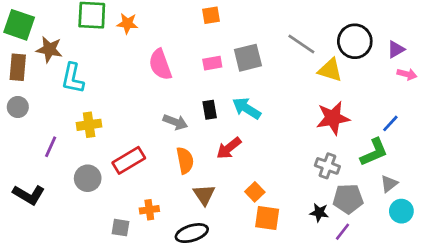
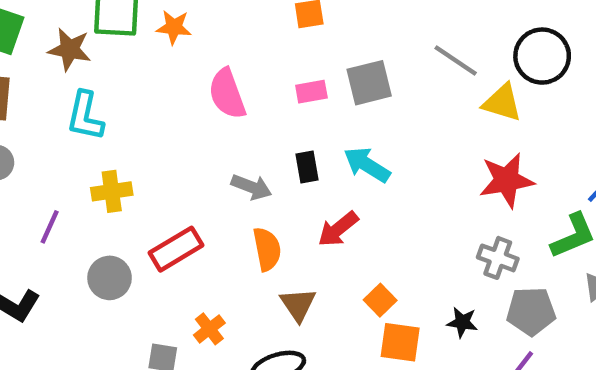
brown star: (49, 49) -> (70, 49), moved
orange cross: (149, 210) -> (209, 329), turned -30
black star: (319, 212) -> (462, 322), moved

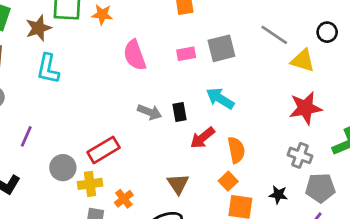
brown star: (70, 49) -> (38, 28), turned -30
black circle: (542, 56) -> (327, 32), size x0.6
black rectangle: (307, 167) -> (179, 112), moved
yellow cross: (112, 191) -> (90, 184), moved
orange semicircle: (267, 249) -> (236, 150), moved

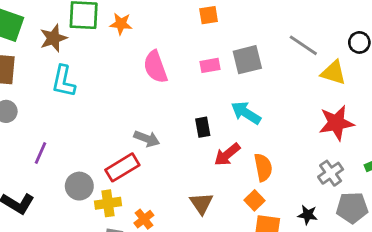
gray arrow: (150, 112) -> (147, 139), moved
gray cross: (300, 155) -> (331, 173), turned 35

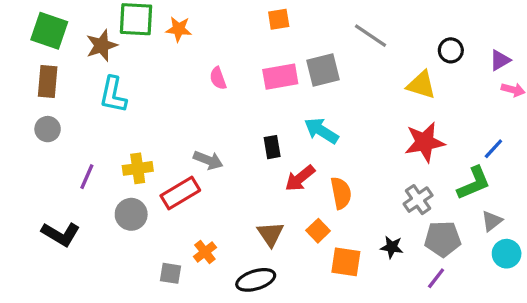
gray line: (303, 45) -> (370, 36), moved
pink rectangle: (210, 65) -> (280, 77), size x1.5
pink semicircle: (155, 67) -> (218, 78), size x0.6
orange square: (254, 200) -> (318, 231), moved
yellow cross: (108, 203) -> (138, 168), moved

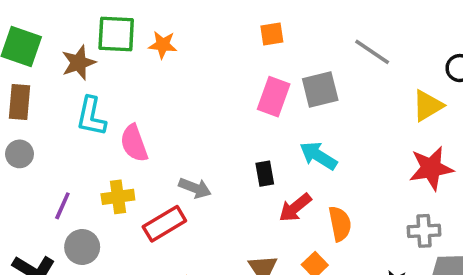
pink rectangle: (280, 77) -> (274, 97), turned -60
pink semicircle: (218, 78) -> (134, 143), moved, size x1.5
yellow triangle: (421, 85) -> (428, 106), turned -48
gray cross: (418, 200) -> (424, 231), turned 32
gray circle: (131, 214) -> (82, 247), moved

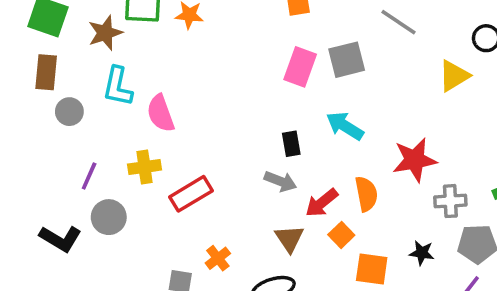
gray circle: (19, 154) -> (69, 112), moved
red star: (431, 168) -> (415, 160), moved
gray arrow: (195, 188) -> (280, 181), moved
red arrow: (295, 208) -> (322, 203), moved

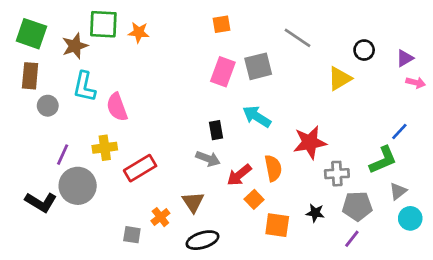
gray circle: (109, 217) -> (78, 186), size x1.4
brown triangle: (289, 239) -> (193, 202), moved

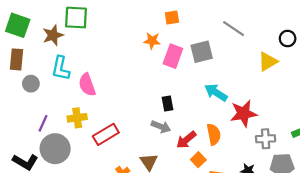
orange star: (139, 32) -> (152, 41), moved
cyan arrow: (257, 117) -> (216, 92), moved

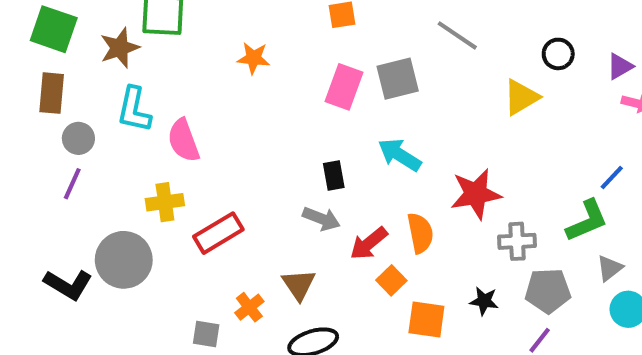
orange star: (152, 41) -> (253, 58), moved
cyan arrow: (216, 92) -> (400, 155), moved
purple line: (43, 123) -> (72, 184), moved

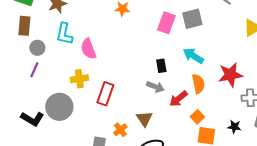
red rectangle: (218, 233) -> (105, 94), turned -40
orange semicircle: (420, 233) -> (198, 84), moved
orange square: (391, 280) -> (197, 117), moved

